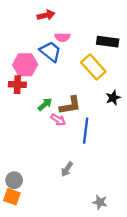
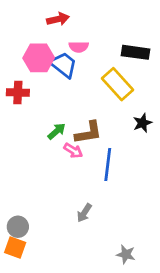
pink hexagon: (25, 65) -> (39, 58), moved
red cross: (17, 85) -> (18, 92), moved

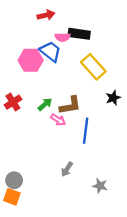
black rectangle: (136, 52) -> (79, 34), moved
pink hexagon: (39, 58) -> (31, 60), moved
red cross: (18, 92) -> (13, 102), moved, turned -35
gray star: (126, 254) -> (100, 186), moved

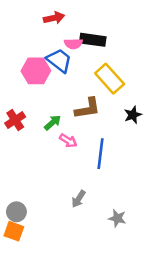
brown L-shape: (70, 105) -> (88, 108), moved

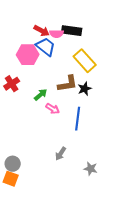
red arrow: (54, 18) -> (42, 31), moved, turned 42
black star: (133, 115) -> (85, 89), moved
red cross: (15, 120) -> (12, 84), moved

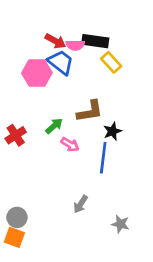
yellow rectangle: (85, 61) -> (111, 62), moved, size x0.7
red cross: (12, 84) -> (16, 135), moved
black star: (85, 89) -> (112, 131), moved

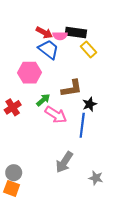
pink hexagon: (37, 73) -> (30, 73), moved
pink arrow: (70, 145) -> (56, 115), size x1.5
gray arrow: (81, 204) -> (64, 162), size x1.5

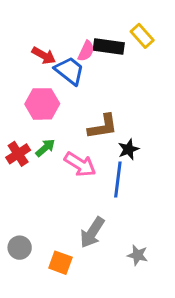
red arrow: (44, 33) -> (44, 56), moved
pink semicircle: (60, 36) -> (86, 51), turned -64
yellow rectangle: (88, 49) -> (142, 36), moved
green arrow: (43, 100) -> (45, 148), moved
orange square: (12, 188) -> (60, 263), moved

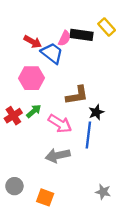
gray arrow: (92, 232) -> (58, 155), moved, turned 45

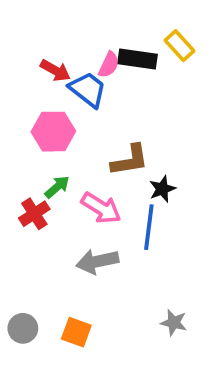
red cross: (13, 116) -> (34, 214), moved
gray circle: (14, 186) -> (23, 328), moved

